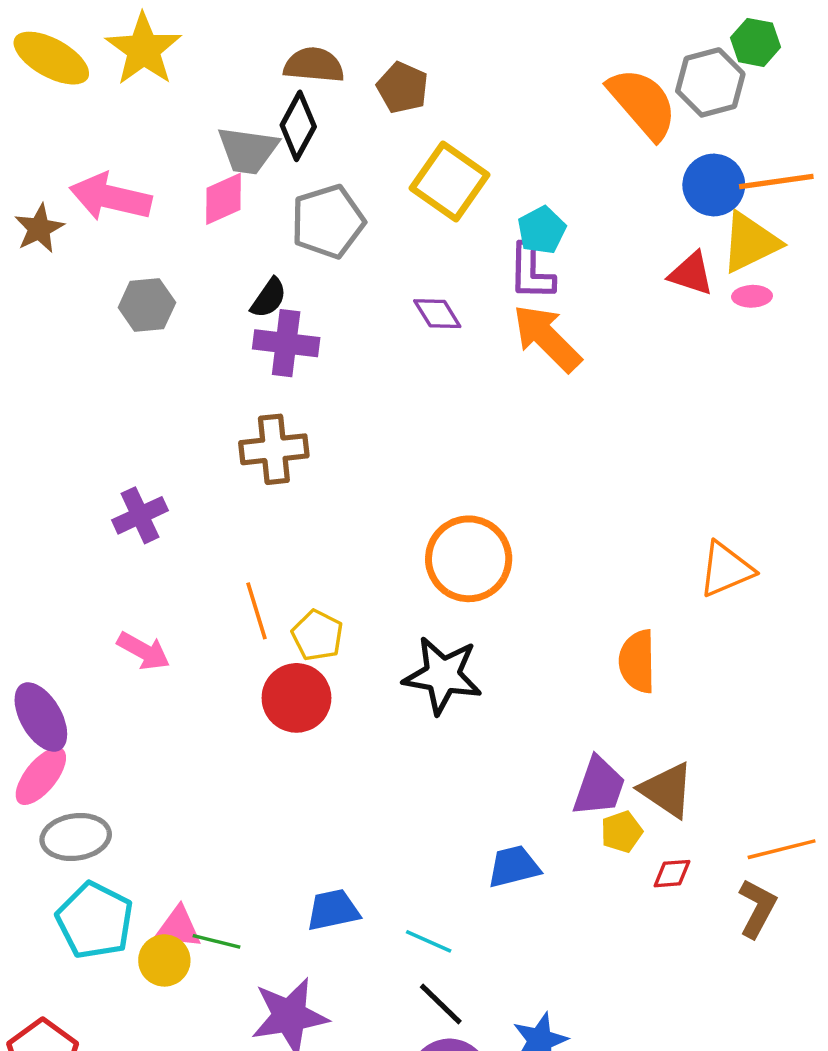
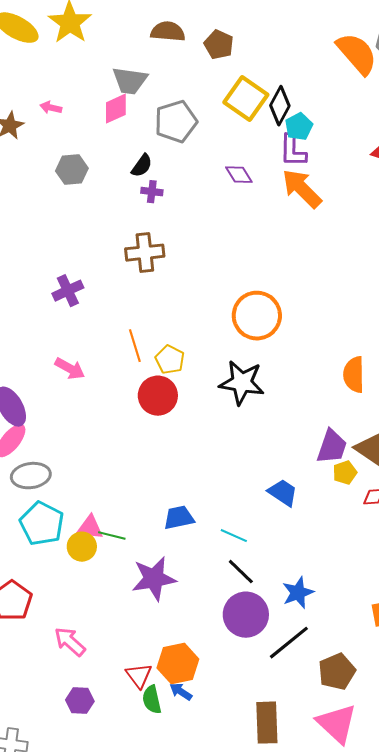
black diamond: (298, 126) -> (280, 106), moved
pink arrow: (110, 197) -> (51, 108), size x0.5
purple cross: (286, 343) -> (152, 192), size x0.6
blue trapezoid: (514, 867) -> (283, 493), turned 48

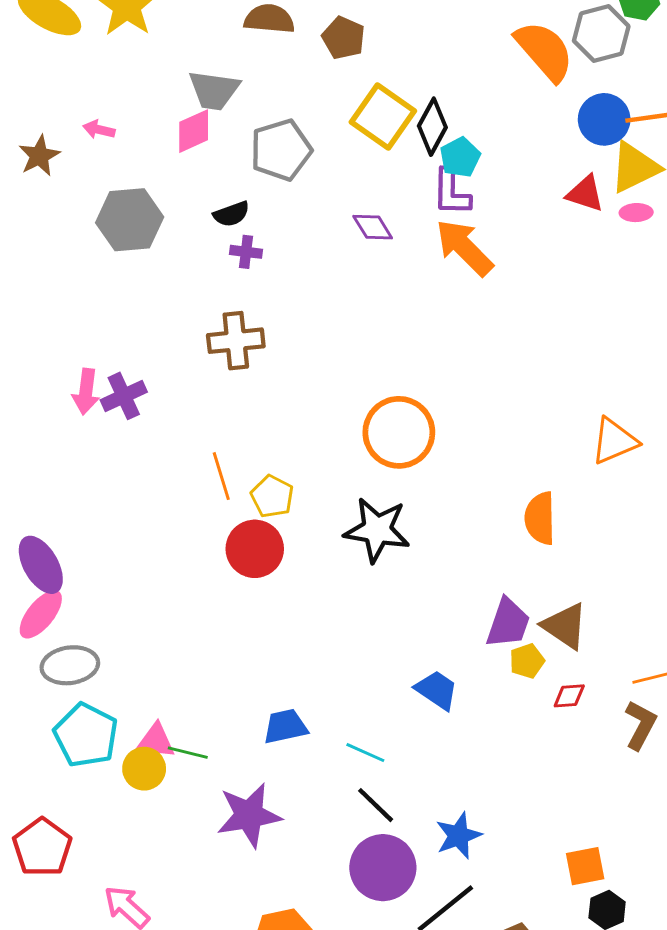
black semicircle: (142, 166) -> (231, 214), turned 35
gray hexagon: (72, 170) -> (130, 220), size x1.4
pink arrow: (70, 369) -> (86, 392), moved, turned 68

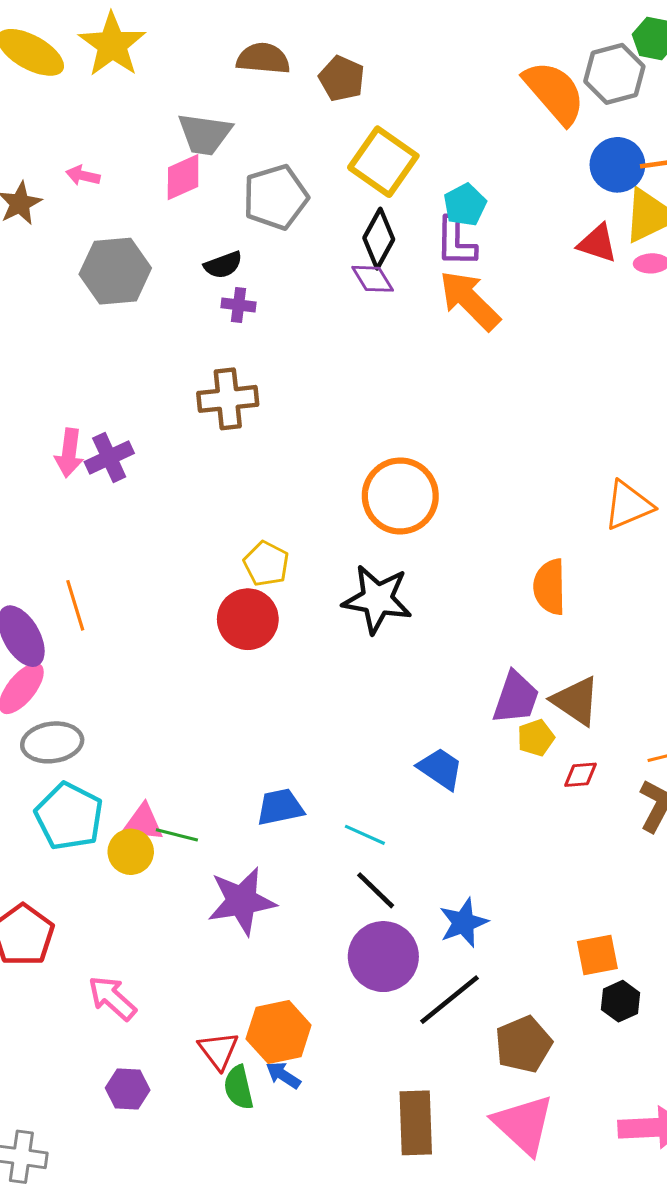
black diamond: (432, 127) -> (379, 239), moved
orange line: (221, 476) -> (75, 605), moved

